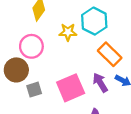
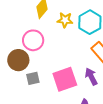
yellow star: (68, 32) -> (65, 20), moved

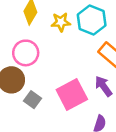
gray square: (33, 78) -> (33, 100), turned -32

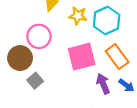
pink square: (72, 94) -> (82, 57), moved

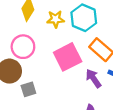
gray square: (35, 81) -> (28, 89), turned 35

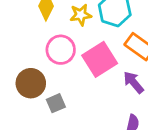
pink circle: (23, 47) -> (61, 50), moved

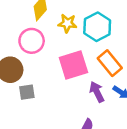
pink circle: (61, 50) -> (32, 41), moved

